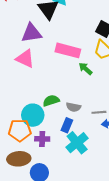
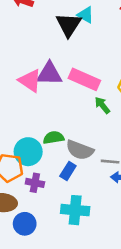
purple triangle: (31, 33) -> (49, 74), moved
gray semicircle: (73, 107) -> (80, 150), size x1.5
cyan cross: (77, 143) -> (75, 210), moved, turned 35

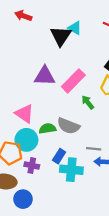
pink rectangle: (84, 79) -> (73, 81), turned -70
pink triangle: (30, 81) -> (24, 114), moved
gray semicircle: (80, 150) -> (68, 126), moved
cyan cross: (75, 210) -> (71, 170), moved

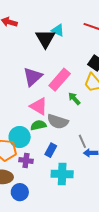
purple triangle: (45, 76) -> (33, 77), turned -40
pink triangle: (24, 114) -> (39, 106), moved
gray line: (94, 149) -> (82, 141), turned 64
cyan cross: (71, 170) -> (62, 174), moved

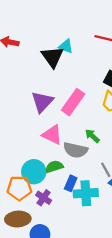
green arrow: (74, 99) -> (92, 136), moved
green semicircle: (38, 125) -> (54, 167), moved
purple cross: (26, 160) -> (44, 198), turned 32
cyan cross: (62, 174) -> (86, 193), moved

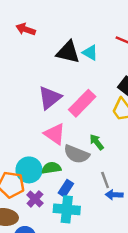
cyan triangle: (66, 46) -> (90, 53), moved
black triangle: (52, 57) -> (68, 52), turned -50
cyan cross: (86, 193) -> (67, 209), moved

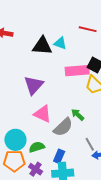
pink rectangle: (82, 103) -> (77, 71), moved, turned 50
gray semicircle: (77, 154) -> (63, 127), turned -55
green semicircle: (51, 168) -> (37, 147), moved
cyan circle: (29, 170) -> (15, 140), moved

